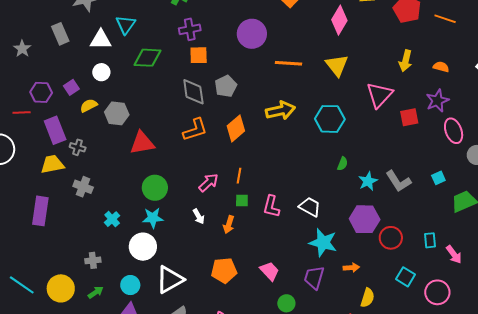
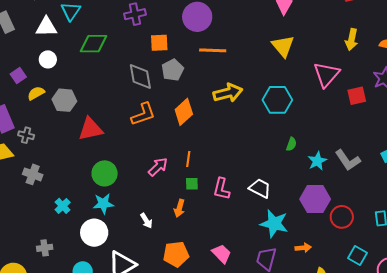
orange square: (199, 55) -> (159, 43), moved
orange line: (288, 63) -> (213, 50), moved
white arrow: (199, 216) -> (146, 221), moved

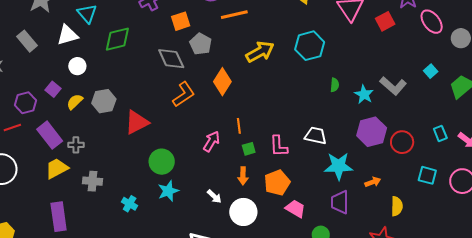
white circle: (94, 233) -> (243, 212), moved
orange pentagon: (176, 254) -> (277, 183), moved

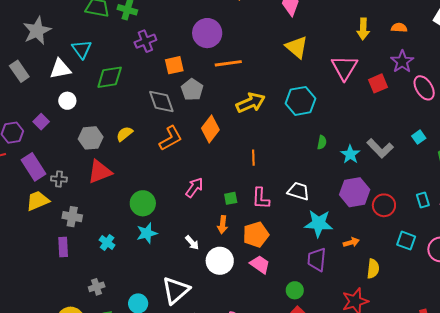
yellow semicircle: (75, 102) -> (124, 134), moved
red triangle: (137, 122) -> (100, 172), moved
orange line: (239, 126) -> (253, 158), moved
pink trapezoid: (295, 209) -> (260, 264), moved
purple rectangle: (59, 217) -> (63, 247), moved, size x0.7

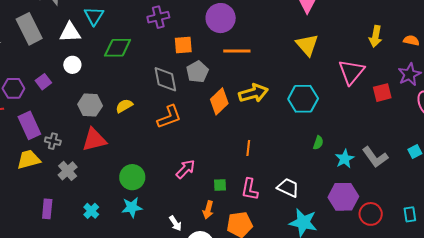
gray rectangle: (19, 71) -> (29, 29), size x1.4
orange diamond: (210, 129) -> (219, 101), moved
gray cross: (72, 217) -> (68, 171), moved, turned 30

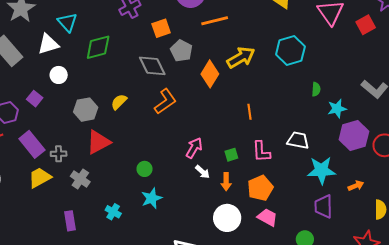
cyan star: (345, 159) -> (337, 109), moved, turned 30
green circle: (132, 177) -> (145, 169), size x0.6
white arrow: (175, 223) -> (202, 172), moved

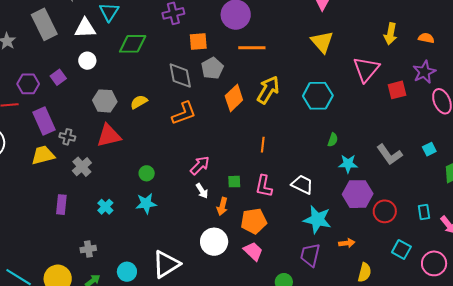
yellow arrow: (241, 57) -> (268, 90), turned -44

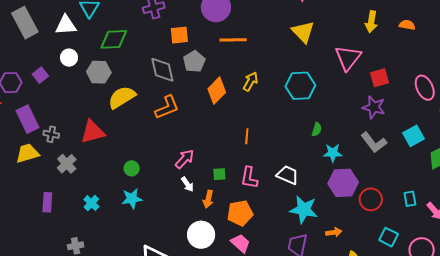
purple star: (424, 72) -> (374, 107), moved, turned -30
yellow arrow: (268, 90) -> (251, 81), size x0.7
gray hexagon: (105, 101) -> (99, 72), moved
yellow semicircle: (139, 102) -> (122, 97), size x1.6
cyan square: (429, 149) -> (413, 136), size x1.5

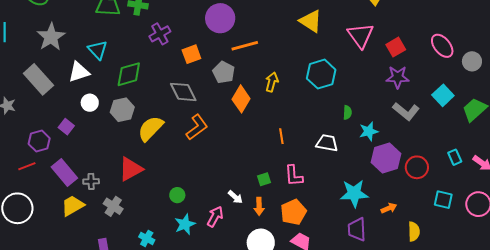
gray pentagon: (194, 61) -> (224, 72), moved
pink arrow: (185, 159) -> (215, 216), moved
white trapezoid: (288, 175) -> (327, 143), moved

